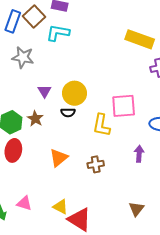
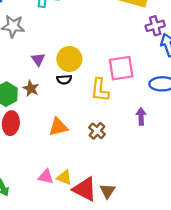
orange triangle: (59, 158) -> (58, 127), turned 30
brown cross: (96, 164) -> (97, 131), turned -35
pink triangle: (24, 203) -> (46, 177), moved
brown triangle: (136, 209) -> (107, 191), moved

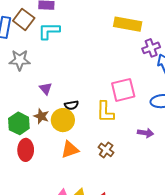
yellow circle: (69, 59) -> (63, 120), moved
purple arrow: (141, 116) -> (146, 133), turned 105

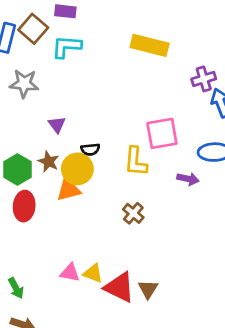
yellow rectangle: (128, 24) -> (150, 45), moved
purple arrow: (146, 133) -> (188, 179), moved
orange triangle: (70, 150) -> (69, 190), moved

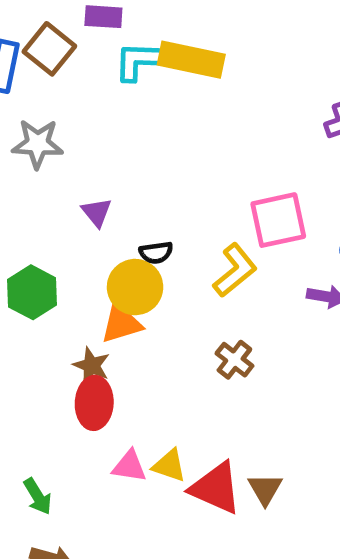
yellow rectangle: (150, 45) -> (191, 60), moved
cyan L-shape: (66, 47) -> (140, 61), moved
brown star: (49, 162) -> (91, 365), moved
yellow L-shape: (136, 162) -> (235, 270), turned -132
red ellipse: (24, 206) -> (94, 403), moved

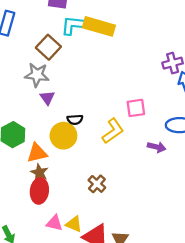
brown square: (49, 49) -> (48, 47), moved
gray star: (38, 144) -> (37, 75), moved
pink square: (278, 220) -> (136, 108), size x0.7
orange triangle: (121, 323) -> (37, 153), moved
brown cross: (234, 360) -> (97, 184), moved

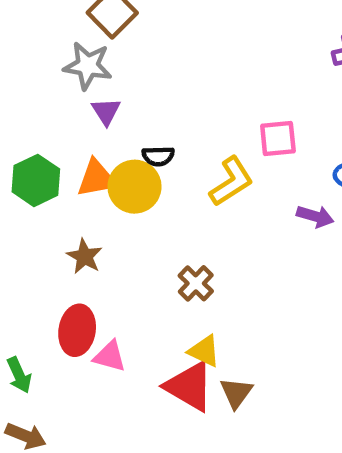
orange triangle: (37, 153) -> (97, 178), moved
red ellipse: (39, 191) -> (77, 330), moved
yellow triangle: (74, 224) -> (204, 351), moved

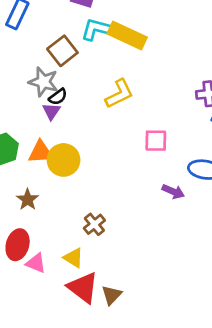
black semicircle: (158, 156) -> (58, 97), moved, turned -42
yellow L-shape: (231, 182) -> (119, 94), moved
yellow triangle: (204, 351) -> (74, 258), moved

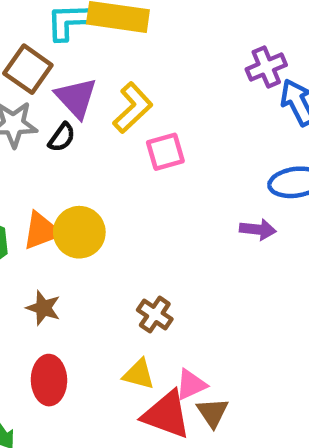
black semicircle: (58, 97) -> (62, 137), moved
purple triangle: (51, 111) -> (76, 98), moved, size x1.5
pink square: (156, 141) -> (165, 152), moved
pink triangle: (36, 263) -> (191, 385), moved, turned -30

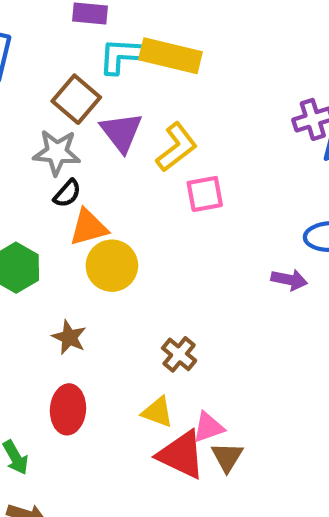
black semicircle: (62, 137) -> (67, 193), moved
orange triangle: (42, 231) -> (88, 227), moved

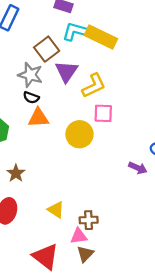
black semicircle: (67, 193) -> (31, 98), turned 56
yellow circle: (112, 266) -> (79, 134), moved
brown cross: (179, 354) -> (89, 220), moved, turned 36
yellow triangle: (158, 412) -> (56, 210), moved
red triangle: (181, 455) -> (46, 257), moved

